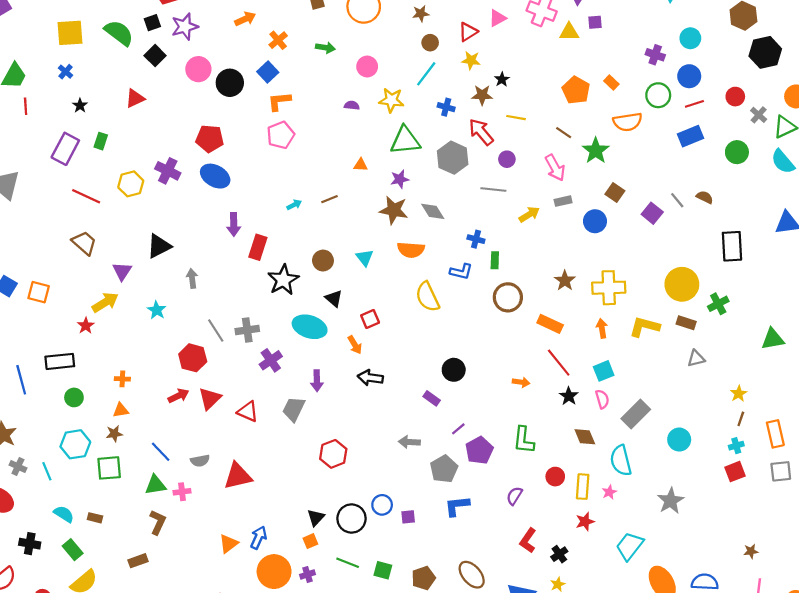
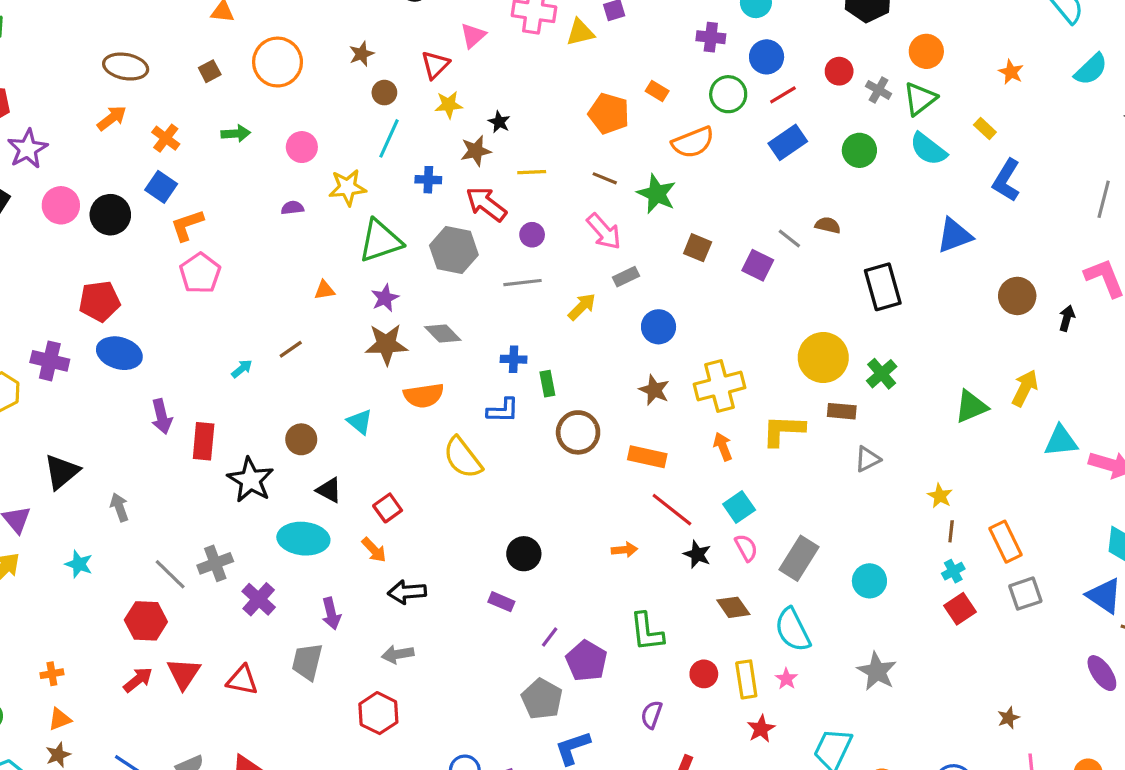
blue circle: (595, 221) -> (659, 327), moved
gray arrow: (409, 442) -> (398, 654), moved

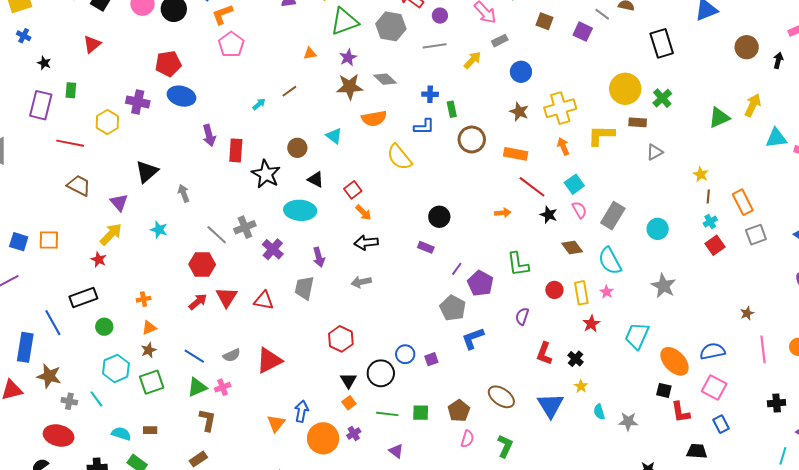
orange arrow: (374, 550) -> (363, 213), moved
red hexagon: (378, 713) -> (341, 339), moved

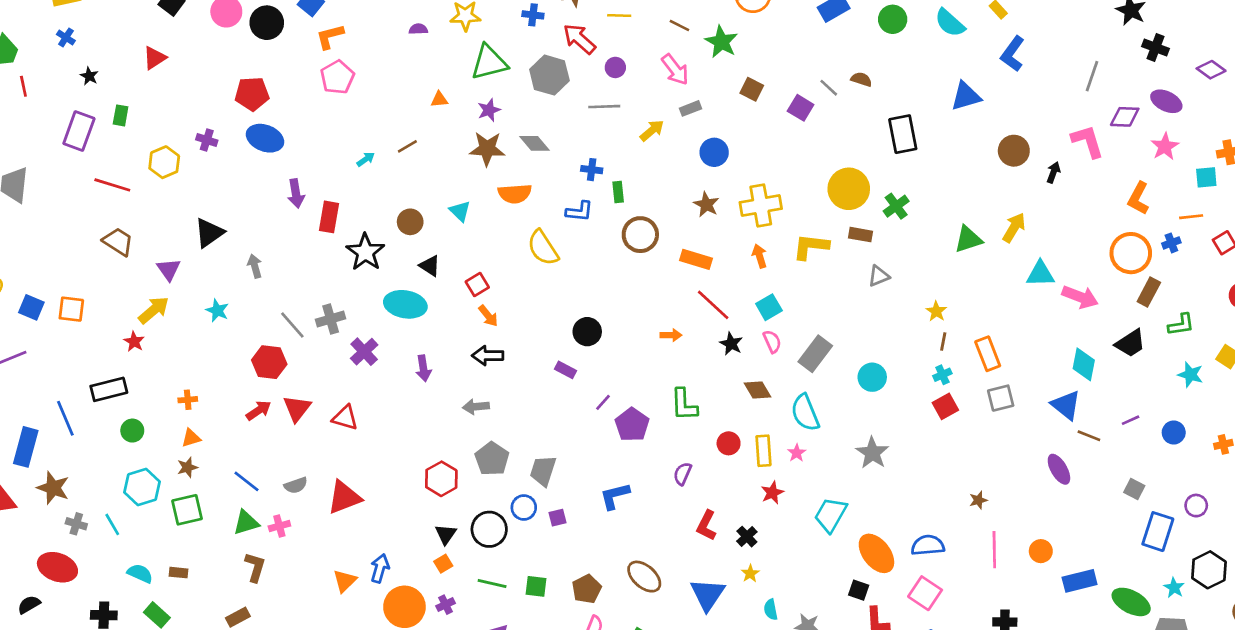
purple cross: (138, 102) -> (207, 140), size x0.7
gray trapezoid: (304, 288) -> (543, 471), moved
gray pentagon: (453, 308) -> (492, 459), moved

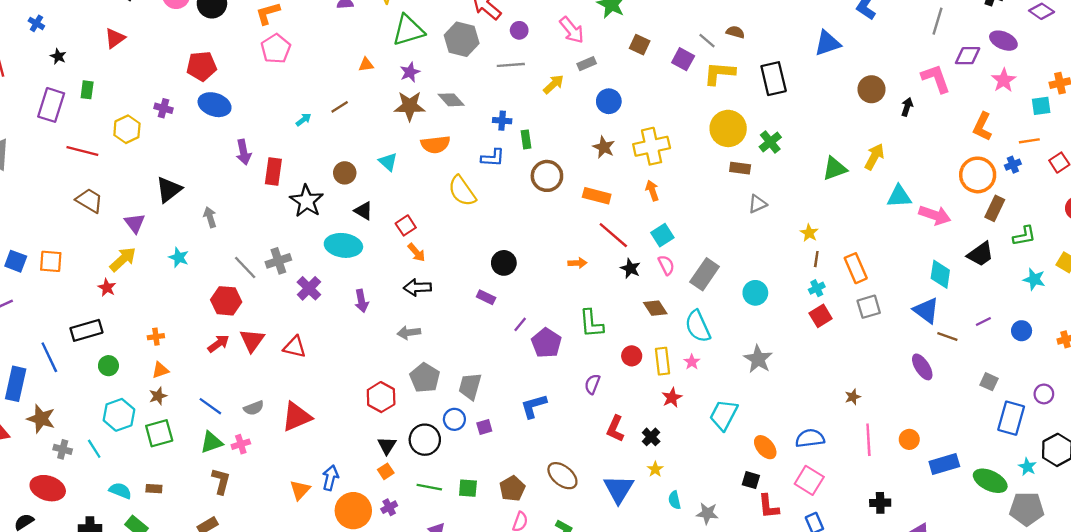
yellow L-shape: (811, 247) -> (719, 73), moved
orange ellipse: (876, 553) -> (765, 447), size x0.7

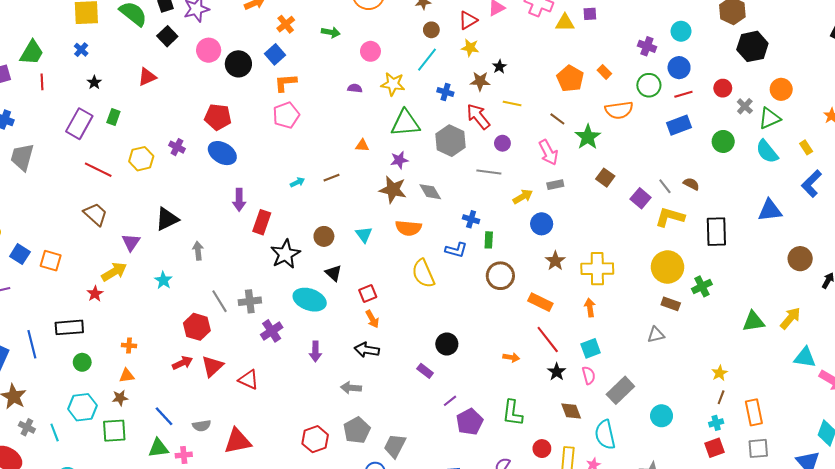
blue circle: (609, 101) -> (542, 224), moved
gray triangle: (757, 204) -> (656, 335), moved

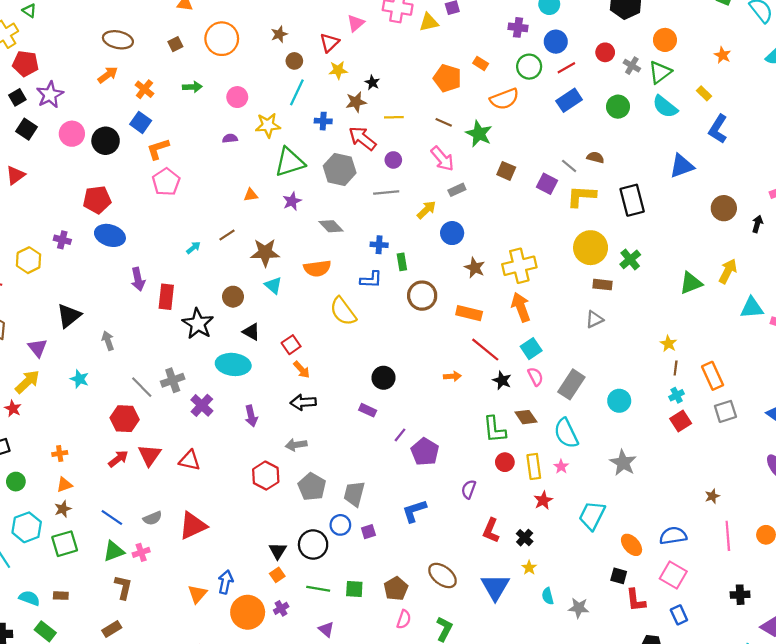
brown star: (393, 190) -> (265, 252), moved
orange arrow: (590, 308) -> (521, 307), size x1.5
green L-shape: (512, 413) -> (495, 429), moved
red hexagon: (315, 439) -> (266, 476), moved

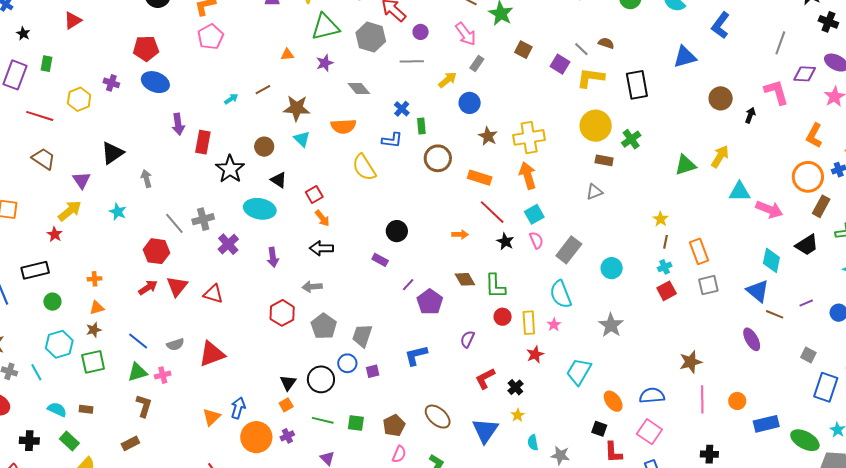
gray rectangle: (457, 190) -> (477, 64), turned -35
blue cross: (379, 245) -> (402, 109), turned 35
brown diamond: (526, 417) -> (465, 279), moved
brown star: (712, 496) -> (691, 362), size x1.6
red L-shape: (491, 531) -> (485, 379), turned 35

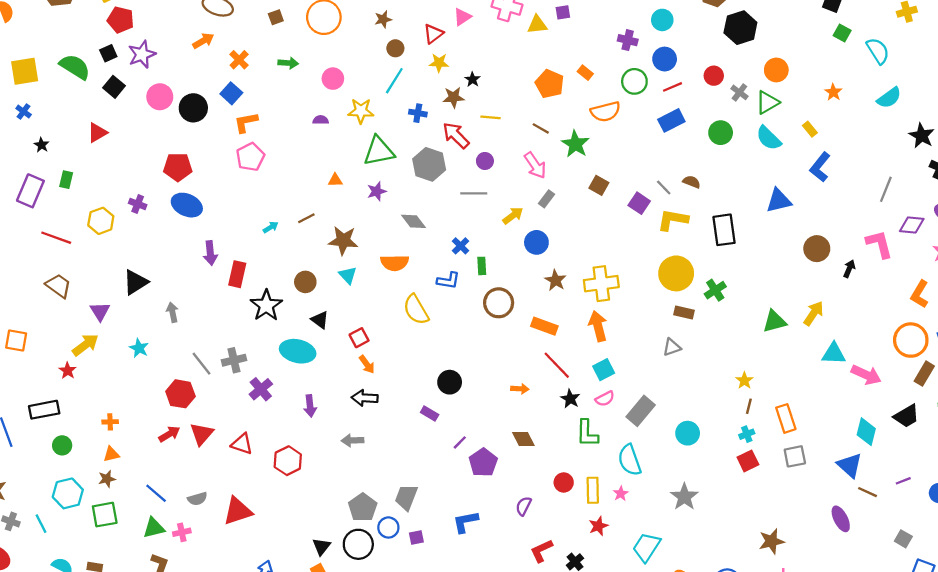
pink semicircle: (536, 240) -> (605, 399), turned 84
green L-shape: (495, 286) -> (587, 433), moved
red hexagon: (282, 313) -> (288, 461), moved
gray pentagon: (324, 326) -> (363, 507), moved

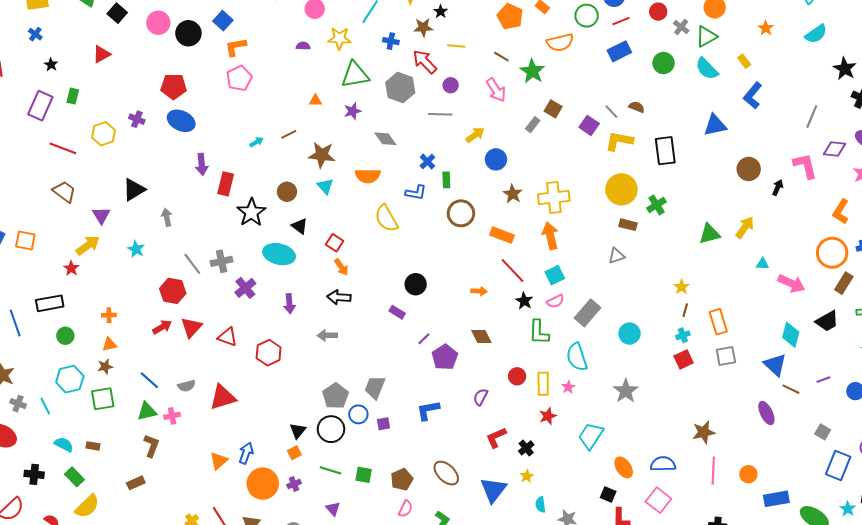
gray rectangle: (546, 199) -> (533, 125), moved
red square: (359, 338) -> (335, 243), turned -30
cyan triangle: (834, 354) -> (762, 264), size x0.6

